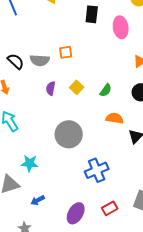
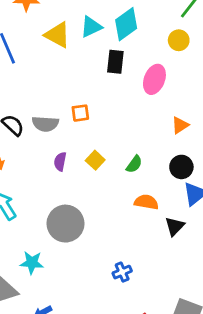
pink ellipse: (121, 27) -> (154, 79), turned 30
gray circle: (69, 134) -> (66, 224), moved
blue cross: (97, 170) -> (122, 272), size x0.6

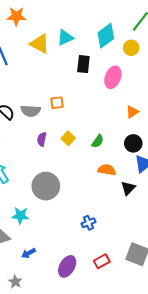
cyan diamond: (126, 24) -> (106, 36), moved

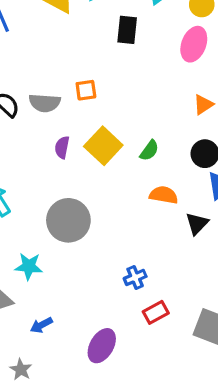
pink ellipse: (113, 77) -> (194, 44), moved
yellow square: (68, 138) -> (103, 146), size x1.6
red rectangle: (102, 261) -> (156, 312), moved

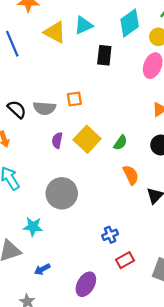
orange semicircle: (164, 195) -> (131, 175), turned 54

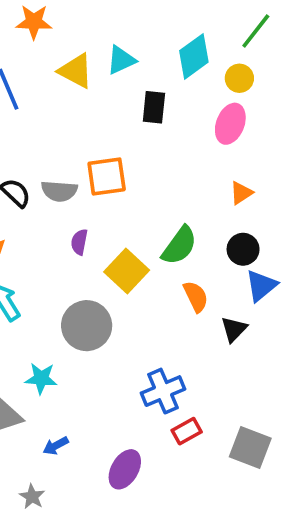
orange square: (74, 99) -> (107, 176), size x1.6
yellow square: (87, 139) -> (127, 271), moved
green semicircle: (120, 143) -> (179, 246), size x1.6
blue cross: (110, 235) -> (163, 391), size x1.6

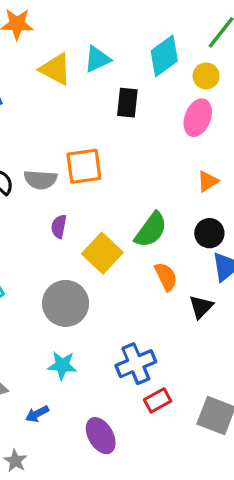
cyan star: (41, 378) -> (62, 365), moved
purple ellipse: (125, 469) -> (101, 436), turned -60

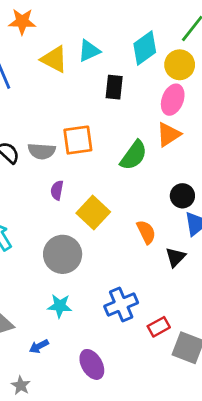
yellow circle: (206, 76) -> (180, 65), size x1.4
orange triangle: (208, 181) -> (168, 134), moved, size x1.4
green semicircle: (151, 230) -> (134, 155), moved
red rectangle: (158, 400) -> (159, 327), moved

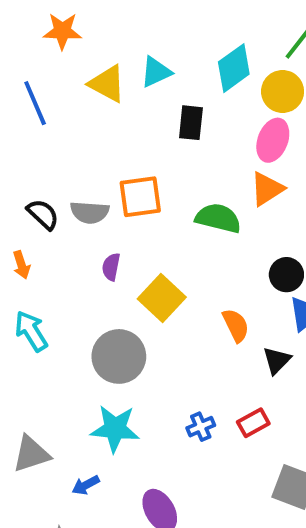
green semicircle: (134, 155) -> (218, 218), turned -112
blue cross: (121, 305) -> (201, 427), size x0.6
cyan star: (60, 306) -> (115, 429), size x1.4
red rectangle: (159, 327) -> (253, 423), moved

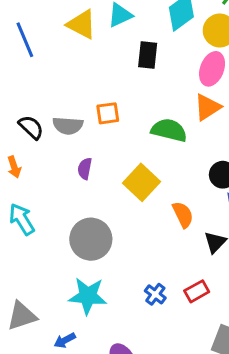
orange square: (140, 197) -> (108, 113), size x0.7
yellow square: (162, 298) -> (141, 182), moved
blue cross: (201, 427) -> (155, 294), turned -30

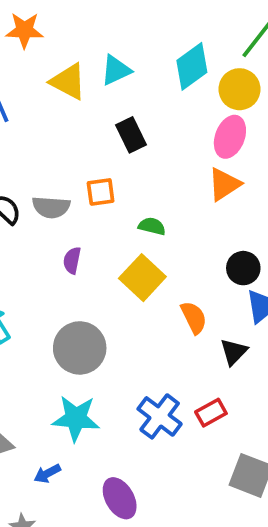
black rectangle: (148, 55) -> (131, 135), moved, turned -32
green semicircle: (169, 130) -> (152, 226), moved, size x0.6
blue cross: (155, 294) -> (160, 416), size x1.6

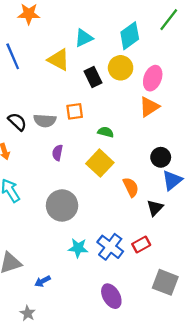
yellow triangle: (68, 82) -> (59, 60), moved
yellow circle: (239, 89) -> (121, 68), moved
cyan star: (76, 418) -> (78, 248), moved, size x0.7
purple ellipse: (120, 498) -> (111, 296), moved

